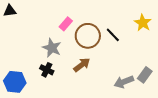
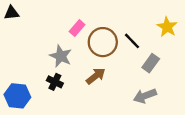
gray rectangle: (145, 75) -> (151, 63), moved

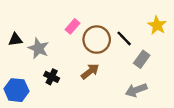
black triangle: (12, 13) -> (15, 40), moved
gray star: (61, 56) -> (38, 48), moved

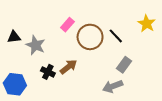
gray rectangle: (142, 59) -> (124, 65), moved
brown arrow: (90, 71) -> (68, 67), moved
gray arrow: (136, 90) -> (113, 86), moved

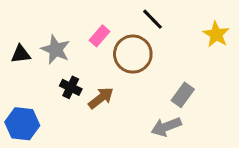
black line: (116, 36) -> (153, 19), moved
gray star: (36, 45) -> (56, 49), moved
black cross: (48, 72) -> (71, 87), moved

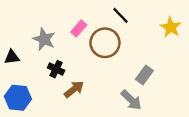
black triangle: (21, 54) -> (12, 57), moved
brown arrow: (101, 98) -> (74, 89), moved
gray arrow: (166, 127) -> (131, 100), turned -115

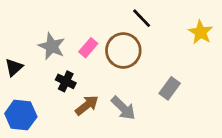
pink rectangle: (79, 28) -> (88, 48), moved
black triangle: (12, 57) -> (14, 67), turned -35
gray arrow: (131, 100) -> (123, 108), moved

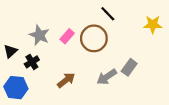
yellow star: (201, 32) -> (153, 24), turned -30
black cross: (66, 81) -> (32, 62), moved, turned 32
gray arrow: (123, 108) -> (107, 77), moved, turned 102

